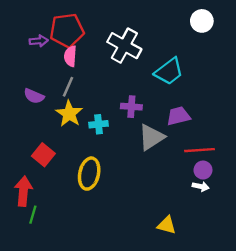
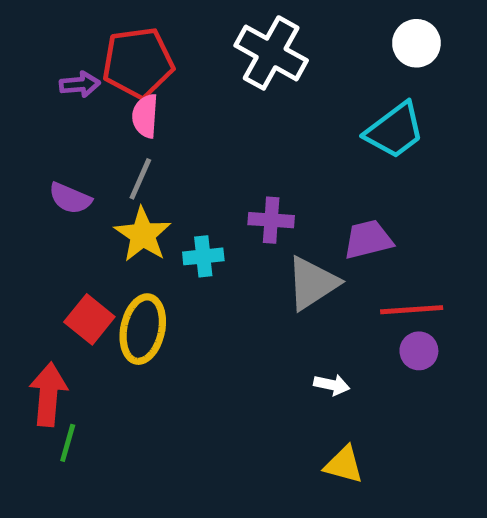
white cross: (124, 46) -> (271, 53), moved
cyan trapezoid: (169, 71) -> (395, 130), moved
yellow ellipse: (89, 174) -> (143, 329), moved
white arrow: (201, 186) -> (332, 385), moved

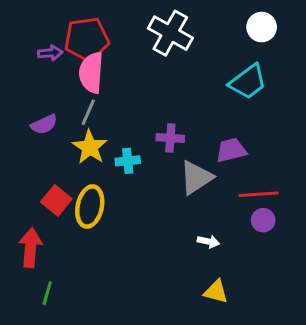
pink semicircle: (145, 116) -> (91, 73), size x1.5
purple semicircle: (70, 198) -> (44, 124), turned -48
green line: (68, 443) -> (47, 293), moved

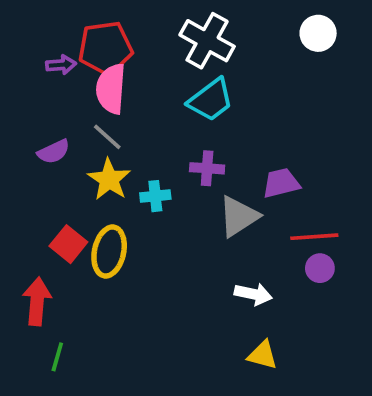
cyan trapezoid: (248, 82) -> (211, 100), moved
gray line: (88, 112) -> (107, 137), turned -72
white arrow: (208, 241) -> (253, 294), size x1.4

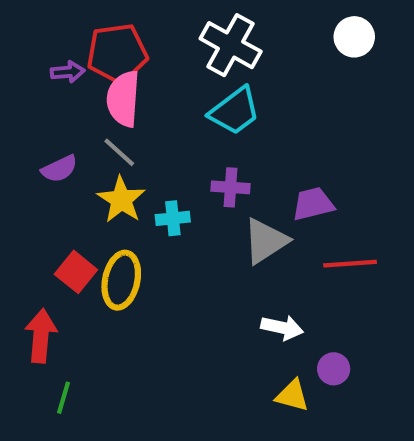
purple circle: (320, 268) -> (334, 369), moved

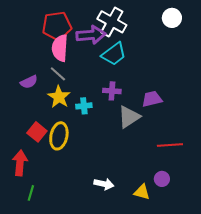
purple arrow: (68, 72) -> (91, 35), moved, size x1.8
red line: (350, 264) -> (170, 145), moved
white arrow: (282, 328) -> (104, 184), moved

